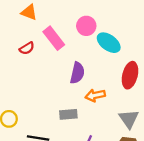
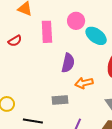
pink rectangle: (54, 38) -> (47, 32), turned 35
red semicircle: (27, 48) -> (15, 41), moved

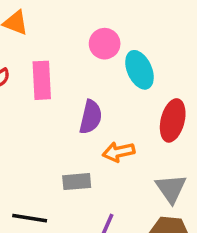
pink rectangle: (47, 32) -> (42, 80), moved
cyan ellipse: (96, 36) -> (140, 70), turned 30

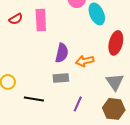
purple semicircle: (91, 117) -> (62, 53), moved

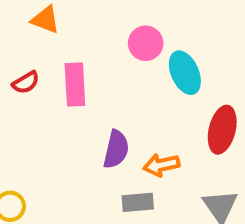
gray rectangle: (61, 78) -> (138, 202), moved

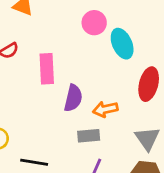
pink rectangle: (75, 85) -> (47, 69), moved

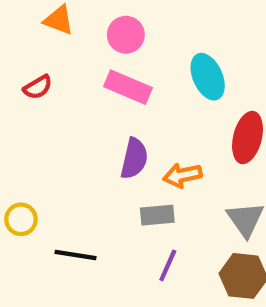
pink circle: (94, 23) -> (126, 35), moved
pink rectangle: (47, 69) -> (128, 87), moved, turned -64

